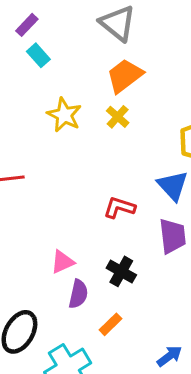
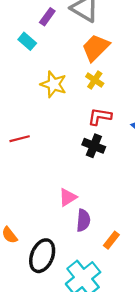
purple rectangle: (27, 25) -> (47, 17), moved
red L-shape: (119, 207) -> (100, 117), moved
black cross: (121, 271) -> (94, 146), moved

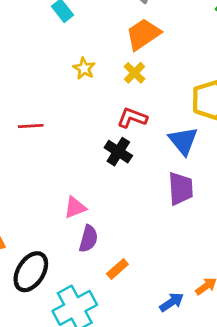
yellow star: (54, 84) -> (84, 68), size x0.7

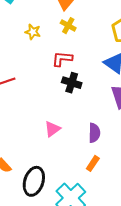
red L-shape: (132, 118) -> (62, 59), moved
purple semicircle: (88, 239) -> (94, 133), moved

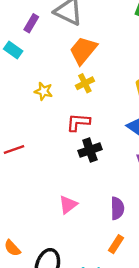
yellow cross: (68, 26) -> (85, 83), turned 35
black cross: (72, 83) -> (90, 150), turned -36

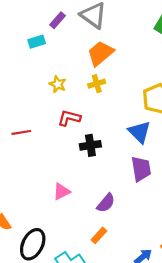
cyan rectangle: (13, 50) -> (37, 42), turned -63
red L-shape: (78, 122) -> (69, 118), moved
purple semicircle: (117, 208) -> (106, 203), turned 30

